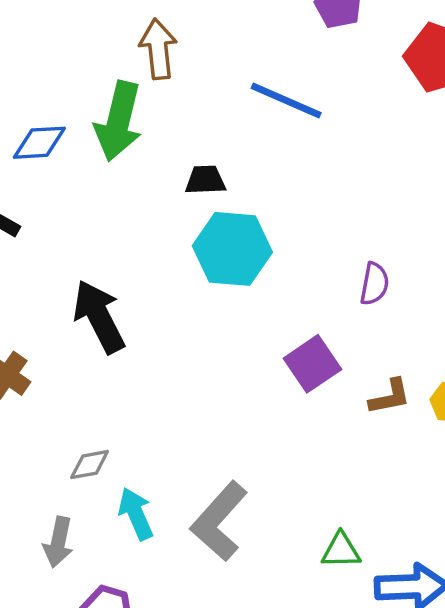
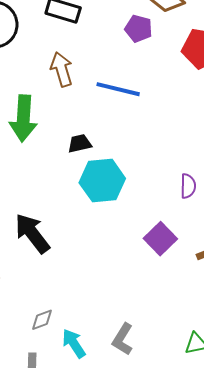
brown arrow: (158, 49) -> (62, 69), moved
gray L-shape: (219, 521) -> (123, 339), size x0.7

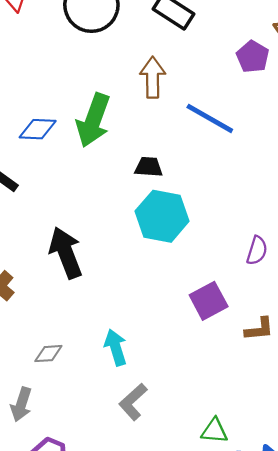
cyan arrow: (74, 343) -> (116, 347), moved

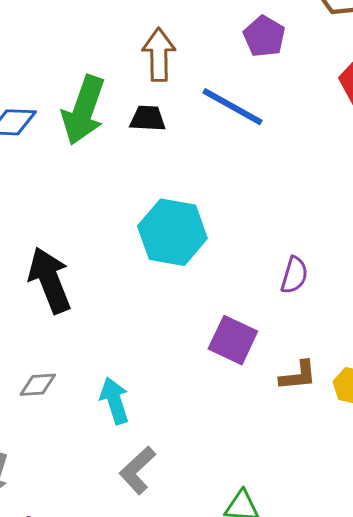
purple pentagon: (253, 57) -> (264, 36), moved
black trapezoid: (149, 167) -> (148, 118), moved
purple square: (209, 301) -> (233, 340), turned -36
gray diamond: (48, 354) -> (38, 385), moved

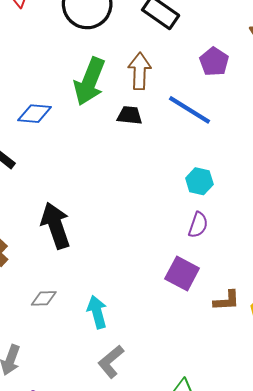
green arrow: (84, 110) -> (90, 82), moved
cyan hexagon: (172, 232) -> (199, 181), moved, size x0.6
purple semicircle: (294, 275) -> (198, 225), moved

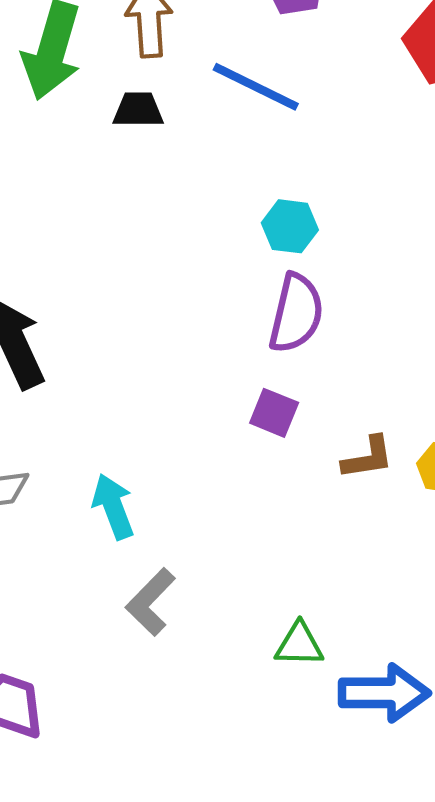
purple semicircle: (198, 225) -> (296, 313), size x1.5
purple square: (182, 274) -> (274, 413), size x0.7

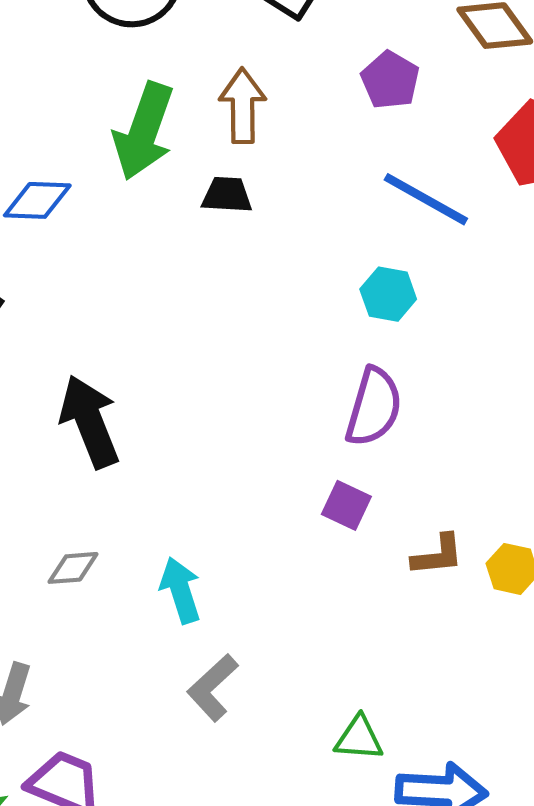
blue line: (256, 87) -> (426, 199), moved
cyan hexagon: (290, 226) -> (388, 294), moved

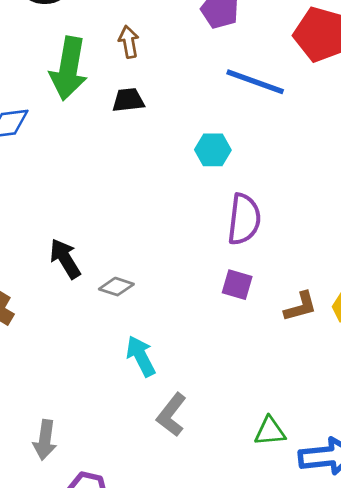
brown arrow: (243, 106) -> (129, 42), size x0.7
cyan hexagon: (388, 294) -> (213, 150), moved
black arrow: (90, 421) -> (65, 259), size x0.7
gray diamond: (73, 568) -> (116, 287), moved, turned 32

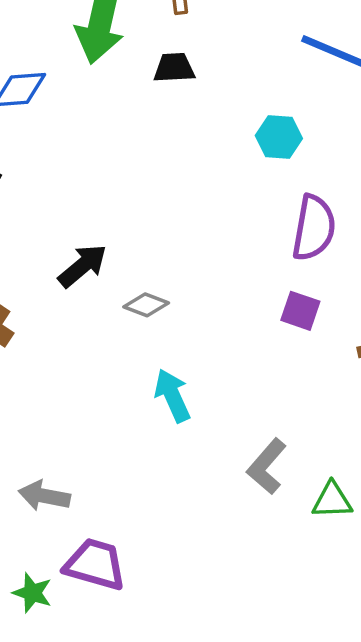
black arrow: (65, 259) -> (83, 266), turned 78
gray L-shape: (172, 415) -> (267, 466), moved
gray arrow: (45, 440) -> (44, 496), turned 90

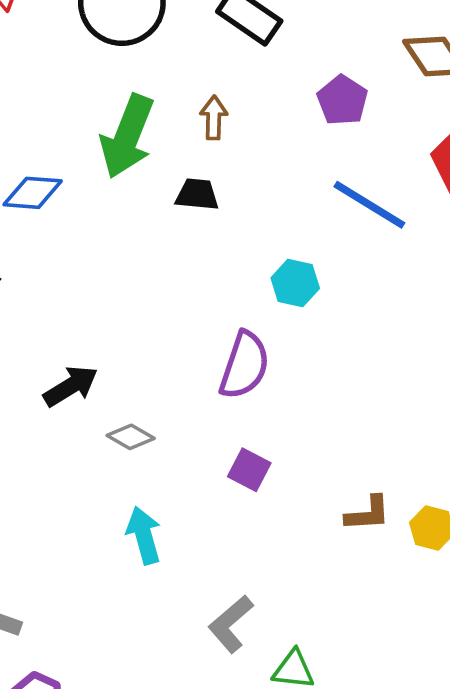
purple semicircle: (314, 228) -> (244, 365), moved
purple square: (300, 311) -> (249, 470), moved

